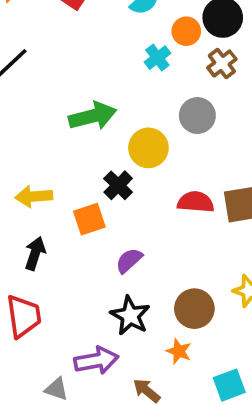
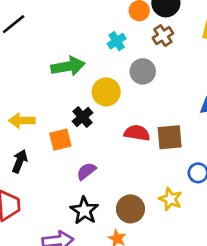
cyan cross: (157, 58) -> (117, 41), moved

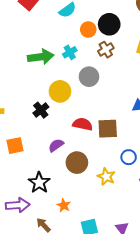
green arrow: (68, 66) -> (41, 57), moved
orange square: (60, 140) -> (15, 146), moved
purple semicircle: (86, 171) -> (56, 145), moved
brown circle: (130, 209) -> (77, 163), moved

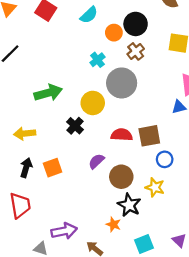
green arrow: (41, 57) -> (48, 93), moved
gray circle: (89, 77) -> (122, 83), size x1.4
blue circle: (129, 157) -> (165, 159), moved
black star: (39, 183) -> (129, 205), moved

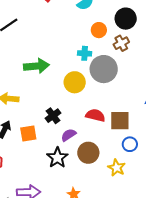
orange circle: (114, 33) -> (99, 30), moved
cyan cross: (97, 60) -> (85, 53), moved, turned 32
black cross: (75, 126) -> (53, 116), moved
black star: (129, 205) -> (57, 158), moved

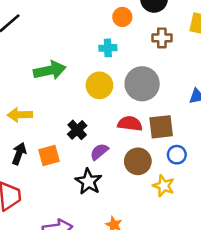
brown cross: (121, 43) -> (162, 38), moved, turned 35
gray circle: (104, 69) -> (142, 84), moved
brown circle: (88, 153) -> (138, 161), moved

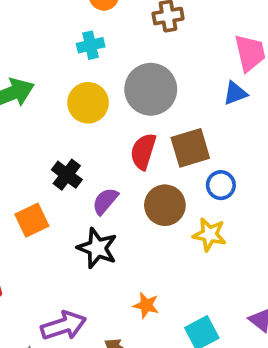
red semicircle: (130, 124) -> (143, 151), turned -70

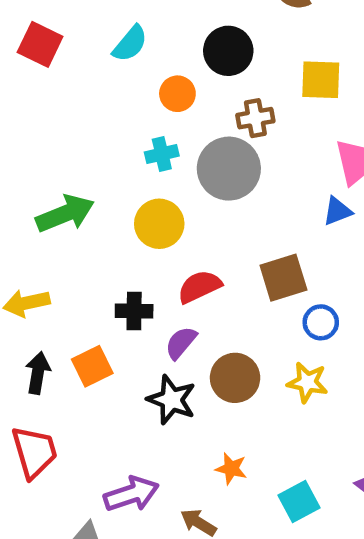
gray circle: (151, 89) -> (229, 169), moved
red semicircle: (143, 151) -> (199, 287), moved, turned 48
black cross: (67, 175) -> (134, 311), turned -36
brown circle: (165, 205) -> (235, 378), moved

